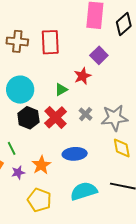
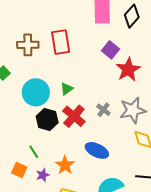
red star: (82, 76) -> (128, 70), moved, size x1.4
green triangle: (61, 90) -> (67, 89), moved
blue ellipse: (75, 154) -> (97, 150), turned 35

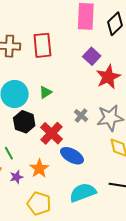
red cross: (74, 116) -> (51, 133), moved

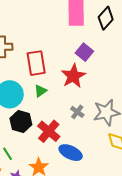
red rectangle: (42, 45) -> (36, 63), moved
red star: (108, 77) -> (73, 76), moved

